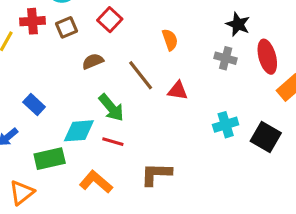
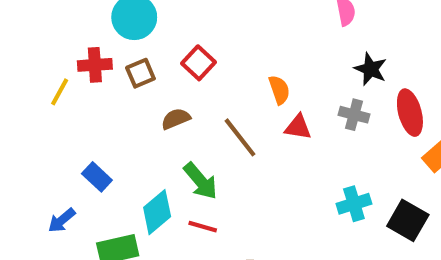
red triangle: (178, 91) -> (298, 127), moved
cyan diamond: (79, 131) -> (157, 212), turned -36

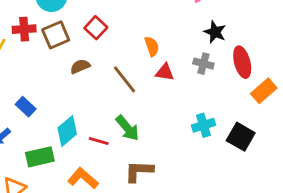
brown square: (140, 73) -> (56, 35), size x1.4
green arrow: (201, 181) -> (127, 128), moved

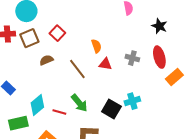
black star: (215, 32) -> (159, 26), moved
black square: (241, 137) -> (111, 109), moved

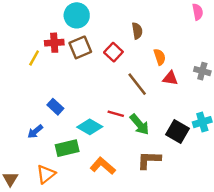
red square: (57, 33) -> (113, 52), moved
brown semicircle: (46, 60) -> (137, 31), moved, turned 104
cyan diamond: (37, 105) -> (90, 127), turned 70
red line: (59, 112) -> (116, 114), moved

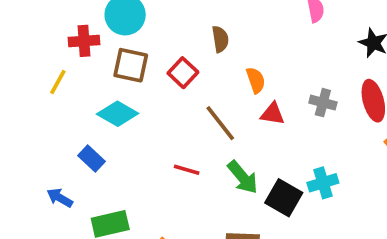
red cross: (54, 43) -> (84, 41), moved
brown square: (80, 47) -> (131, 65), turned 35
green arrow: (139, 124) -> (243, 177), moved
cyan diamond: (90, 127) -> (118, 114), moved
blue arrow: (35, 132) -> (60, 198), turned 70

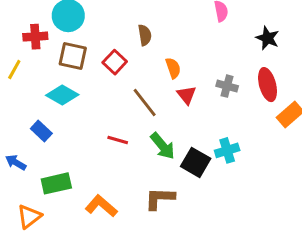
red triangle: (273, 114) -> (187, 95), turned 42

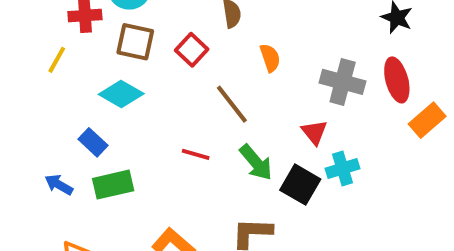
gray cross: (227, 86) -> (343, 82), size x1.5
red triangle: (187, 95) -> (314, 132), moved
green rectangle: (56, 183) -> (113, 185), moved

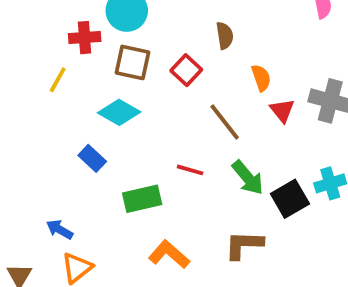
red triangle: (314, 132) -> (282, 110), moved
blue arrow: (59, 185) -> (60, 229), moved
green rectangle: (113, 185) -> (142, 199), moved
black square: (300, 185) -> (290, 199), turned 30

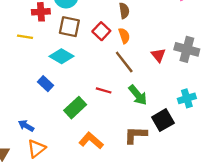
orange semicircle: (261, 78) -> (124, 36), moved
yellow line: (58, 80) -> (25, 37), turned 70
green rectangle: (142, 199) -> (75, 108), turned -30
black square: (290, 199) -> (163, 120), moved

